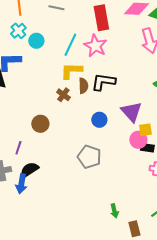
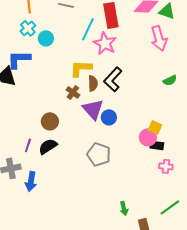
cyan line: (70, 45) -> (88, 29), moved
black L-shape: (103, 82) -> (113, 79), turned -55
purple triangle: (131, 112) -> (93, 109), moved
yellow square: (145, 130) -> (155, 127), turned 32
black semicircle: (29, 170) -> (48, 146), moved

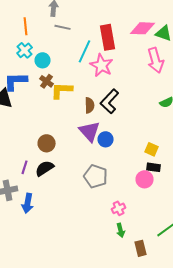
yellow L-shape: (81, 68) -> (62, 90), moved
brown cross: (73, 92) -> (47, 81), moved
pink circle: (148, 137) -> (145, 179), moved
pink cross: (166, 166) -> (119, 208), moved, turned -32

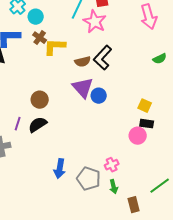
brown semicircle: (90, 105) -> (83, 62), turned 77
gray pentagon: (96, 176) -> (89, 179), moved
blue arrow: (28, 203) -> (60, 169), moved

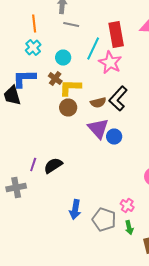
cyan circle: (36, 17) -> (63, 58), moved
brown circle: (40, 100) -> (68, 108), moved
pink cross: (112, 165) -> (127, 206), turned -32

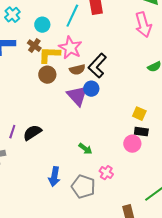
pink star: (110, 62) -> (70, 48), moved
blue circle: (114, 136) -> (91, 89), moved
green arrow: (129, 228) -> (85, 149), moved, turned -40

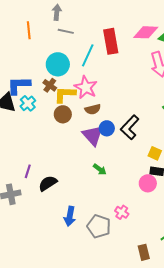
cyan cross: (12, 15) -> (28, 103), moved
cyan circle: (42, 25) -> (58, 64), size x1.5
black L-shape: (97, 66) -> (130, 127), moved
black semicircle: (32, 133) -> (48, 183), moved
green arrow: (85, 149) -> (100, 169), moved

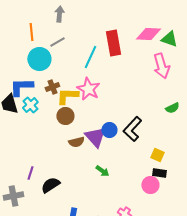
gray line: (66, 31) -> (57, 42), moved, turned -42
cyan circle: (58, 64) -> (39, 59), moved
brown cross: (50, 85) -> (52, 87), turned 32
brown semicircle: (93, 109) -> (76, 142), moved

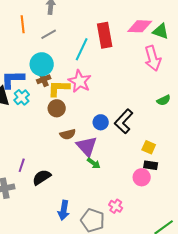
cyan circle: (39, 59) -> (42, 64), moved
purple triangle: (95, 137) -> (87, 146), moved

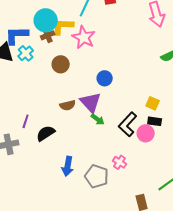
yellow L-shape: (59, 88) -> (63, 26), moved
black L-shape: (124, 121) -> (128, 124), moved
brown semicircle: (68, 134) -> (68, 105), moved

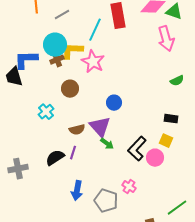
cyan cross: (26, 53) -> (46, 112), moved
yellow square: (153, 103) -> (166, 141), moved
purple line: (26, 121) -> (73, 153), moved
black rectangle: (155, 121) -> (171, 119), moved

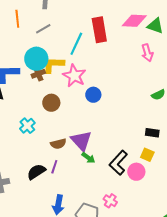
pink arrow: (166, 39) -> (147, 53), size x0.7
blue circle: (114, 103) -> (93, 95), moved

